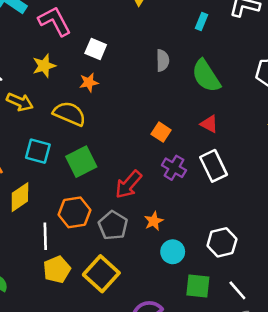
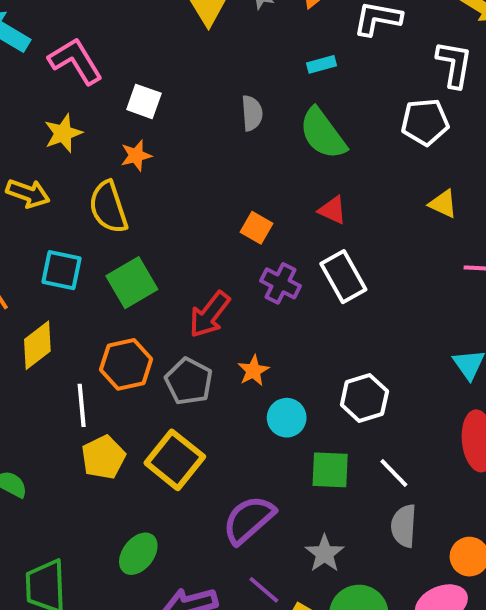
cyan rectangle: (202, 22) -> (321, 64), moved, turned 56
yellow semicircle: (69, 114) -> (108, 207), turned -128

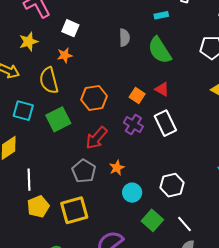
orange square: (256, 228) -> (137, 95), moved
orange hexagon: (126, 364) -> (94, 98), moved
yellow square: (175, 460) -> (74, 210), turned 32
green square: (330, 470) -> (152, 220), turned 35

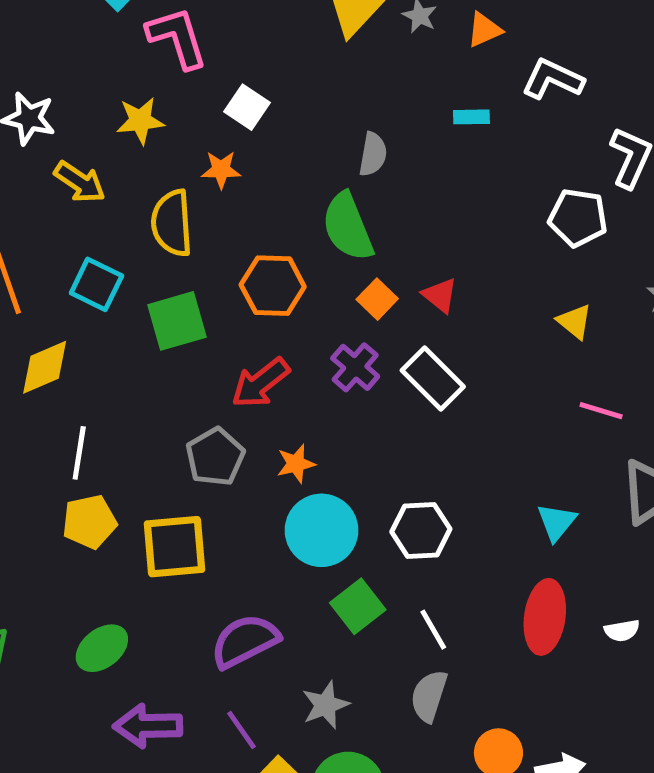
green semicircle: (160, 50) -> (348, 227), moved
white rectangle: (165, 123) -> (433, 378), turned -30
cyan circle: (132, 193) -> (321, 530), size x1.5

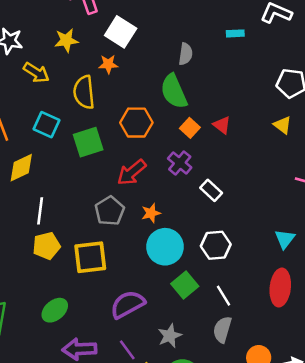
white square: (247, 107) -> (121, 32), size x1.4
yellow triangle: (575, 321) -> (283, 125), moved
white rectangle: (433, 378) -> (211, 190), moved, size x0.7

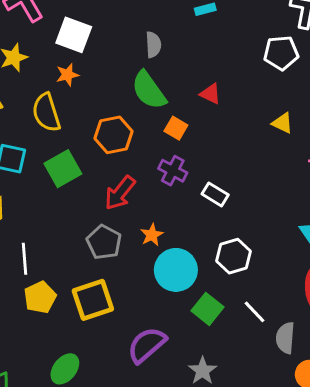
red triangle: (222, 125) -> (210, 94), moved
yellow triangle: (283, 125) -> (282, 123), moved
gray semicircle: (222, 330) -> (285, 338), moved

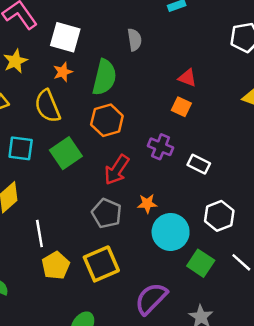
green semicircle: (149, 90) -> (104, 77), moved, turned -126
orange square: (176, 128) -> (181, 107), moved
orange star: (152, 235) -> (147, 204), turned 30

